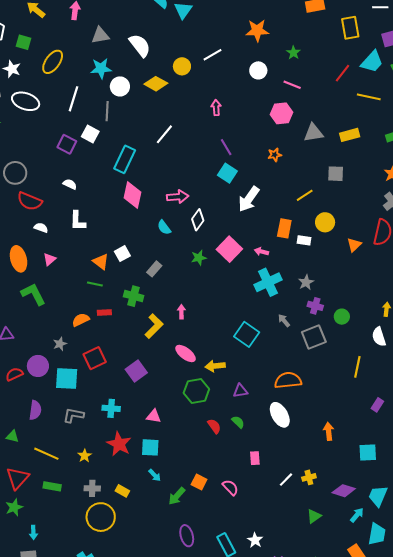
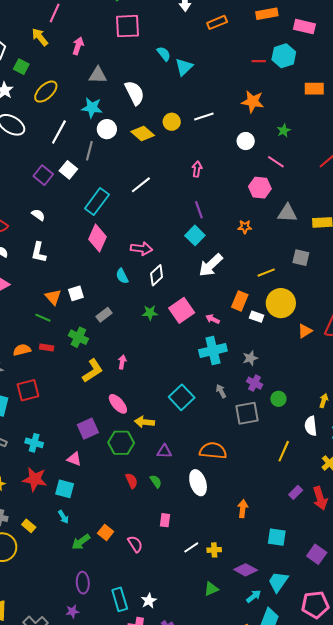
yellow circle: (325, 222) -> (281, 303), size x1.5
purple square: (136, 371) -> (88, 429), moved
red star: (119, 444) -> (35, 479), turned -30

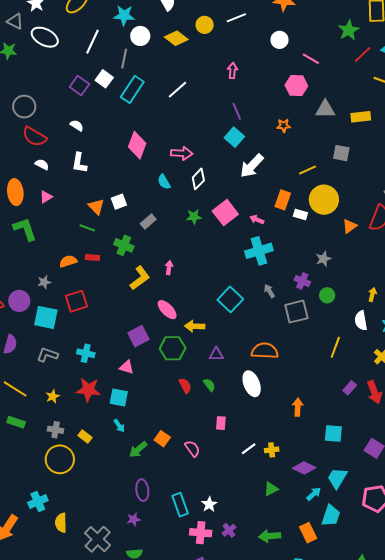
green star: (284, 131) -> (349, 30), moved, size x1.5
cyan rectangle: (97, 201) -> (132, 89), moved
gray star: (250, 358) -> (323, 259), moved

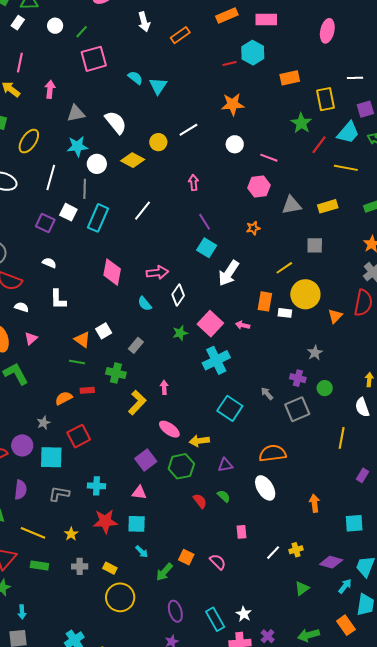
cyan cross: (259, 251) -> (216, 360), moved
yellow circle: (60, 459) -> (120, 597), moved

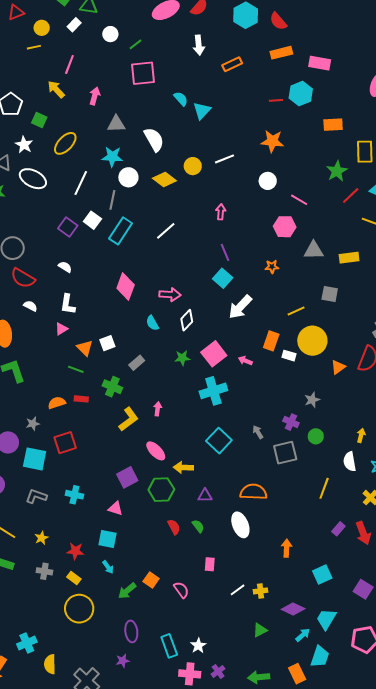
pink triangle: (31, 338) -> (61, 329), moved
red star: (105, 521) -> (75, 551), moved, size x0.7
cyan square: (354, 523) -> (322, 574), turned -30

